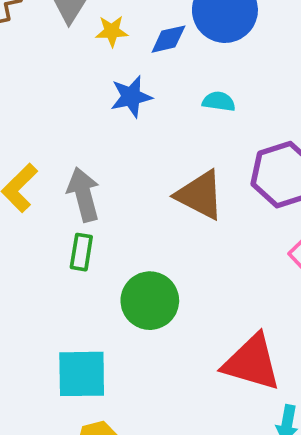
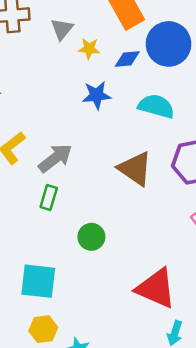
cyan semicircle: (219, 101) -> (156, 106), size x1.6
gray arrow: (84, 194) -> (55, 158), turned 60
green circle: (150, 301) -> (91, 237), size x0.7

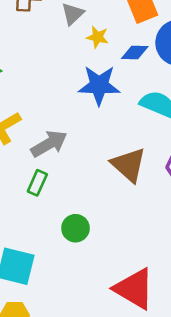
blue star: (97, 95) -> (99, 85), size x1.4

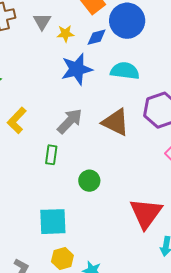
gray arrow: (49, 144) -> (70, 121), moved
red triangle: (134, 289) -> (146, 213), turned 51

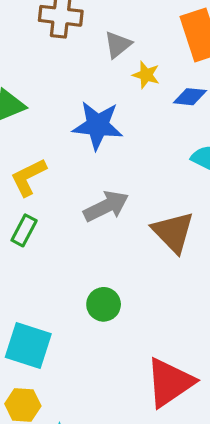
blue star: (77, 69) -> (98, 125), moved
green rectangle: (51, 155) -> (24, 230), moved

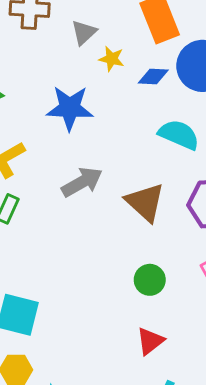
green circle: (104, 304) -> (150, 280), moved
red triangle: (170, 382) -> (150, 341), size x0.6

